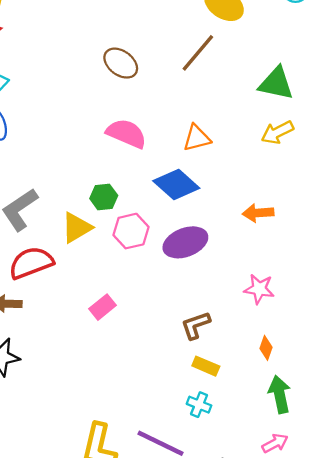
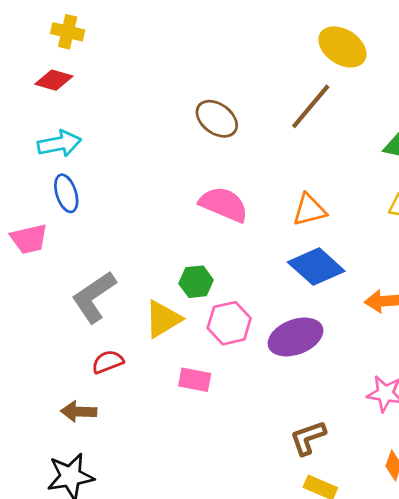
blue diamond: (176, 185) -> (316, 267), moved
red semicircle: (31, 263) -> (108, 362), size x0.6
pink rectangle: (103, 307) -> (195, 380), moved, turned 50

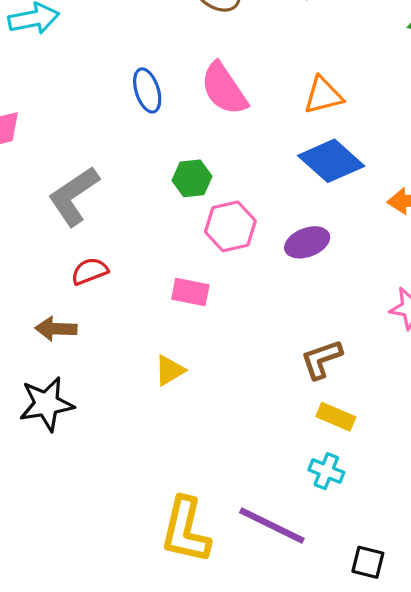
blue ellipse: (66, 193) -> (147, 90), moved
pink semicircle: (224, 204) -> (224, 89), turned -147
yellow triangle: (163, 319) -> (170, 370), moved, size x0.7
purple ellipse: (296, 337) -> (307, 242), size x0.7

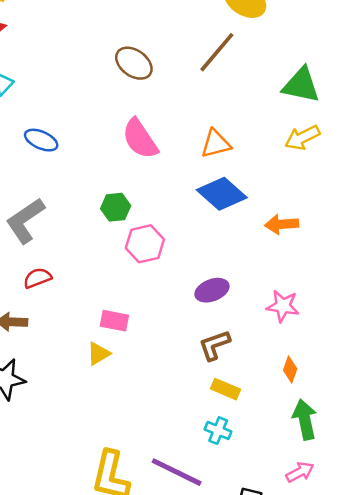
blue ellipse: (147, 90) -> (41, 140), moved, turned -48
purple ellipse: (307, 242) -> (212, 290), moved
pink rectangle: (190, 292) -> (114, 321), moved

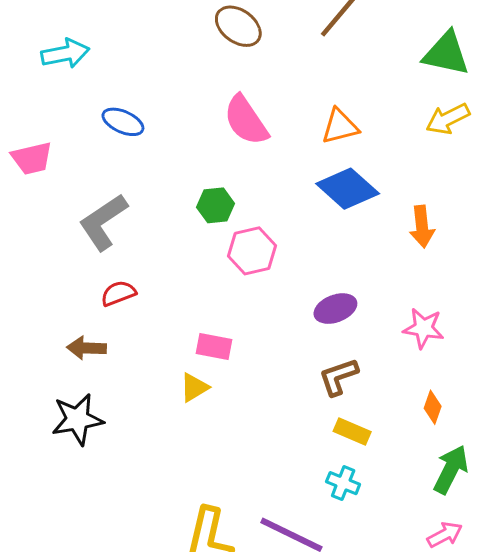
orange arrow: (282, 224) -> (422, 227), turned -92
green arrow: (305, 420) -> (451, 469), turned 39

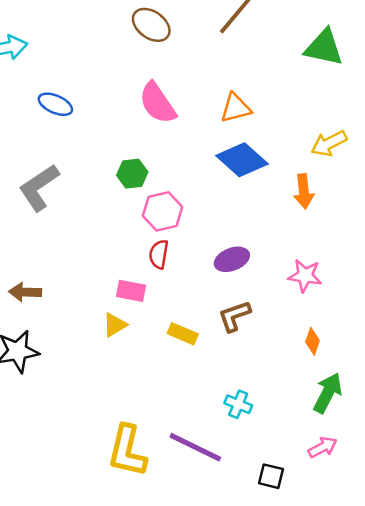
yellow arrow: (448, 119) -> (329, 143), moved
red semicircle: (118, 293) -> (159, 254), moved, turned -60
yellow rectangle: (352, 431) -> (183, 334), moved

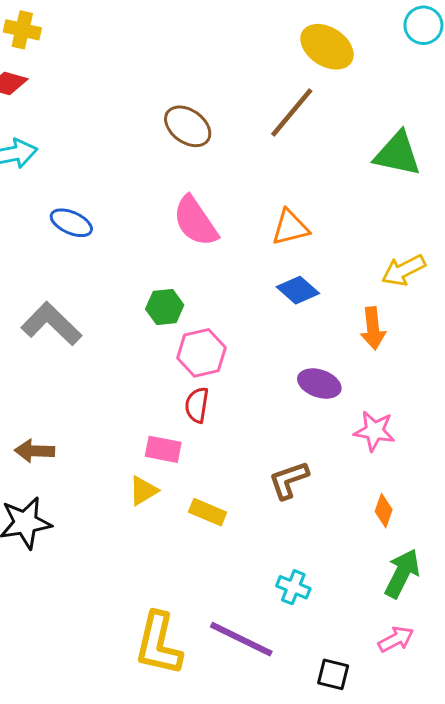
blue diamond: (242, 160) -> (298, 290), size x0.7
gray L-shape: (39, 187) -> (51, 324), turned 78
purple ellipse: (232, 259) -> (319, 384), moved, turned 40
yellow rectangle: (183, 334) -> (208, 512), moved

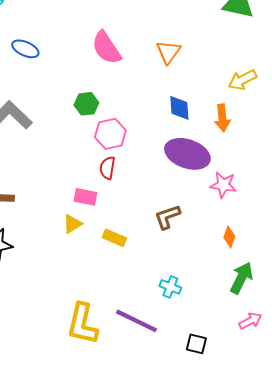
orange triangle: (290, 227) -> (168, 52), turned -40
blue diamond: (298, 290) -> (179, 108), moved, turned 44
purple ellipse: (319, 384) -> (187, 154), size x1.6
pink arrow: (396, 639) -> (250, 321), moved

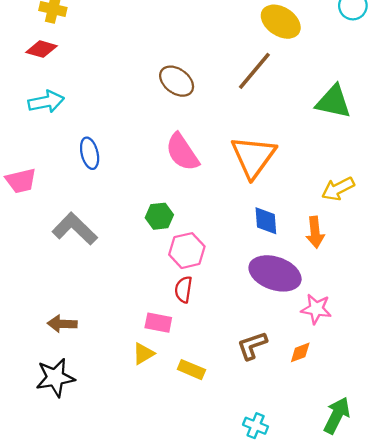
blue ellipse: (25, 49) -> (90, 153), turned 52
orange triangle: (168, 52) -> (253, 157), size x1.6
orange diamond: (229, 237) -> (300, 352), moved, turned 50

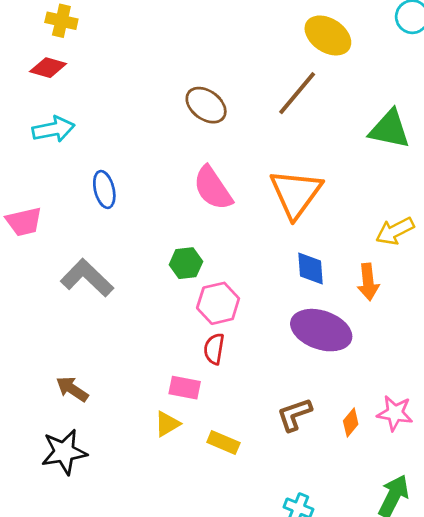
pink star: (316, 309) -> (395, 413), moved
brown arrow: (62, 324) -> (72, 389), turned 32
orange diamond: (300, 352) -> (351, 422), turned -30

